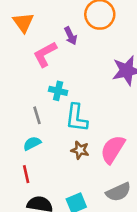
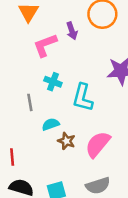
cyan L-shape: (77, 118) -> (83, 98), moved
cyan semicircle: (32, 143) -> (51, 124), moved

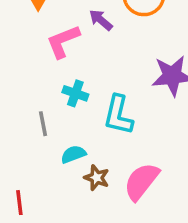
purple arrow: (72, 31) -> (101, 20), turned 150

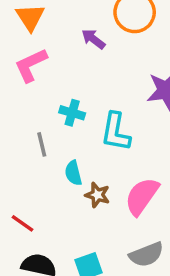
pink L-shape: (63, 41) -> (31, 65), moved
cyan semicircle: (73, 154) -> (73, 173), turned -80
red line: (19, 203) -> (23, 223), turned -45

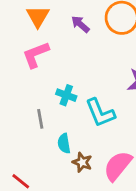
purple arrow: (93, 39) -> (80, 24), moved
cyan L-shape: (116, 132) -> (100, 113), turned -36

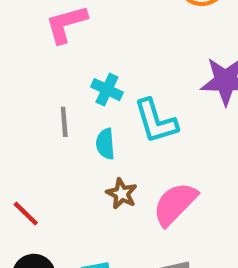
cyan semicircle: (64, 143) -> (105, 144), moved

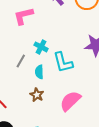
gray line: (64, 122) -> (21, 61), turned 32
brown star: (122, 194) -> (37, 95), moved

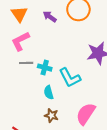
gray line: (21, 61) -> (26, 63), moved, turned 72

